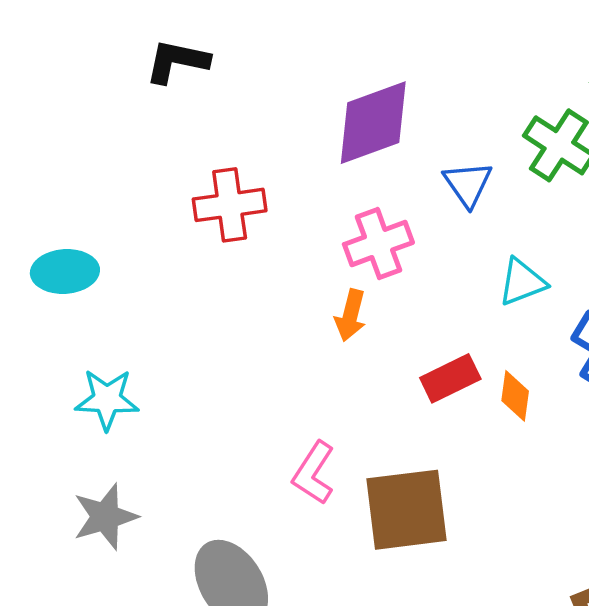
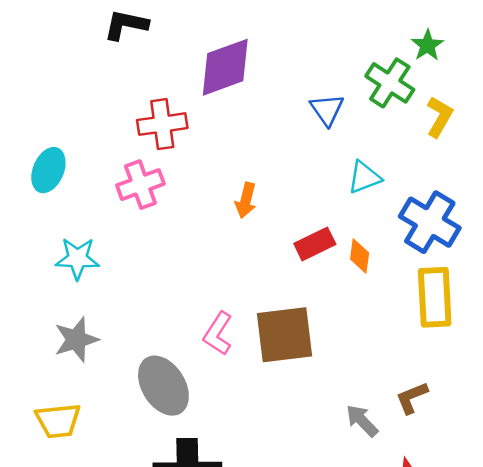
purple diamond: (373, 123) -> (225, 67), moved
pink cross: (378, 243) -> (140, 185), moved
cyan ellipse: (65, 272) -> (48, 170), turned -63
pink L-shape: (314, 473) -> (218, 334), moved

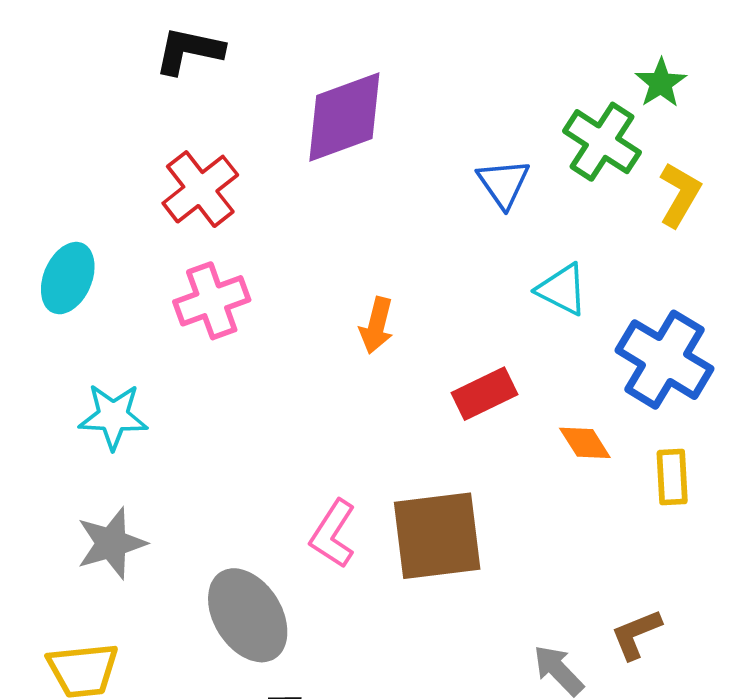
red cross: (162, 124) -> (200, 189), moved, turned -30
cyan triangle: (364, 177) -> (562, 289), turned 48
orange diamond: (360, 256) -> (585, 443), moved, turned -40
yellow rectangle: (435, 297) -> (672, 477), size x0.6

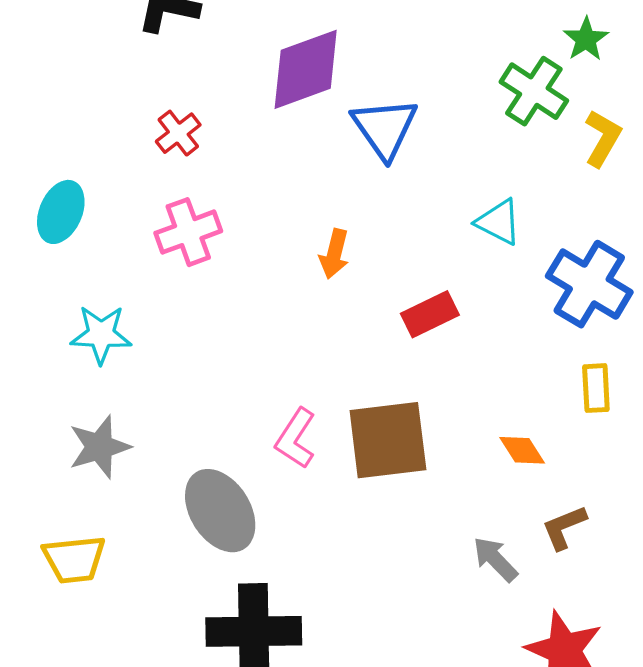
blue triangle: (503, 183) -> (385, 128), moved, size x1.4
red cross: (200, 189) -> (178, 133), size x0.7
orange diamond: (585, 443) -> (522, 450), moved

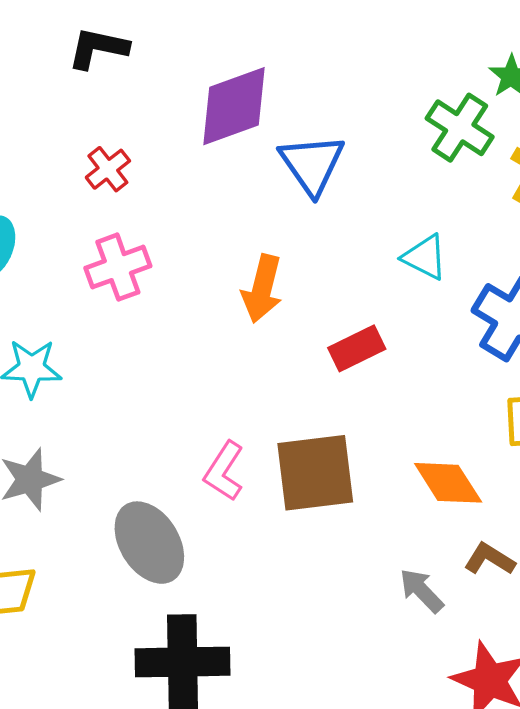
orange arrow: (334, 254) -> (262, 289), size x1.4
orange diamond: (522, 450) -> (448, 483), size x1.5
brown L-shape: (564, 527) -> (490, 559), turned 54

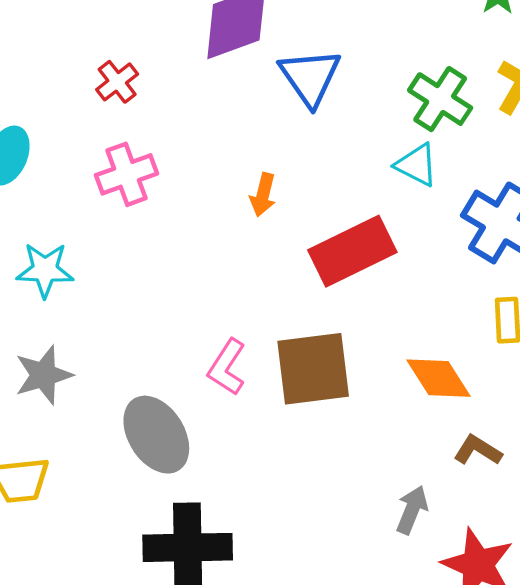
green cross: (460, 128) -> (440, 99), moved
orange arrow: (262, 289) -> (263, 195), size x0.7
red rectangle: (357, 348) -> (352, 251), size x1.6
gray arrow: (421, 591) -> (412, 510), moved, turned 66

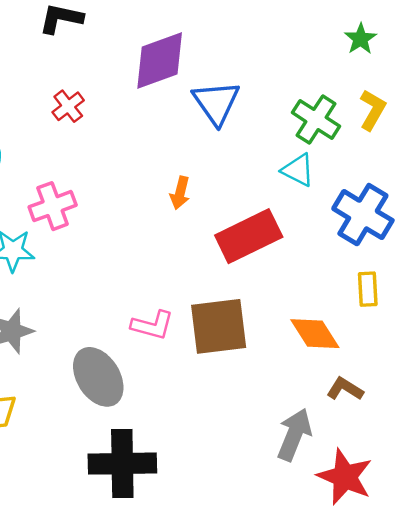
pink cross: (127, 174) -> (53, 206), moved
pink L-shape: (227, 367) -> (152, 325), turned -108
gray arrow: (412, 510) -> (294, 435), size x1.4

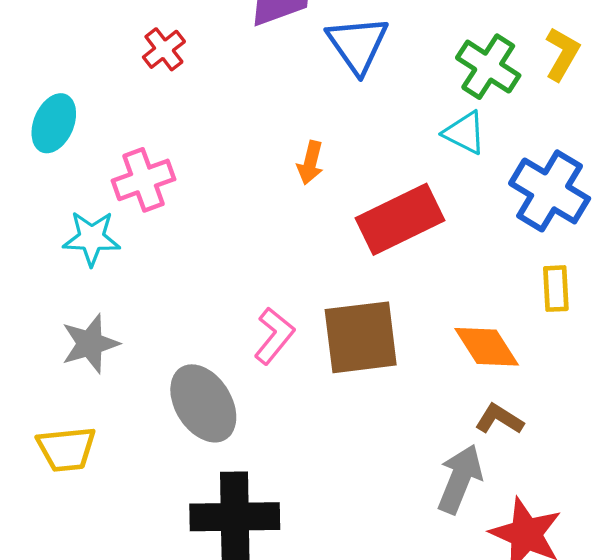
pink L-shape: (152, 325) -> (274, 336), turned -66
brown L-shape: (345, 389) -> (499, 419), moved

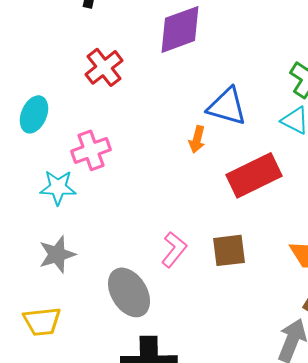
blue triangle: (358, 45) -> (227, 106), moved, turned -39
red cross: (164, 49) -> (104, 67), size x1.4
brown square: (361, 337) -> (229, 250), size x0.7

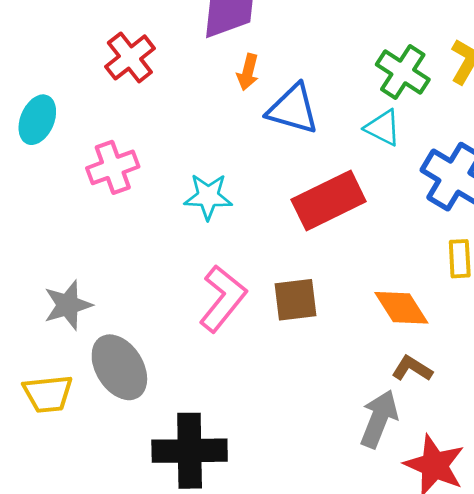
orange arrow: (197, 139) -> (248, 72), moved
cyan star: (58, 187) -> (208, 196), moved
pink L-shape: (174, 249) -> (223, 298), size x1.4
gray ellipse: (129, 292) -> (119, 367), moved

